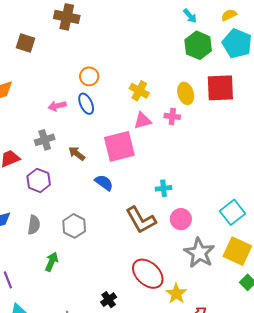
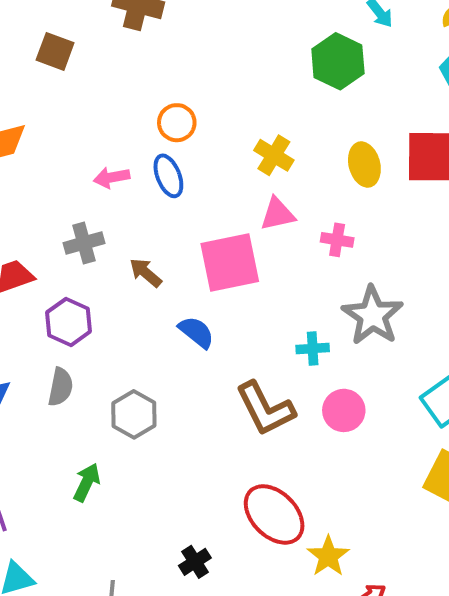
green hexagon: (198, 45) -> (338, 61), moved
pink cross: (172, 116) -> (337, 240), moved
gray semicircle: (34, 225) -> (60, 387), moved
gray star: (199, 253) -> (373, 315), moved

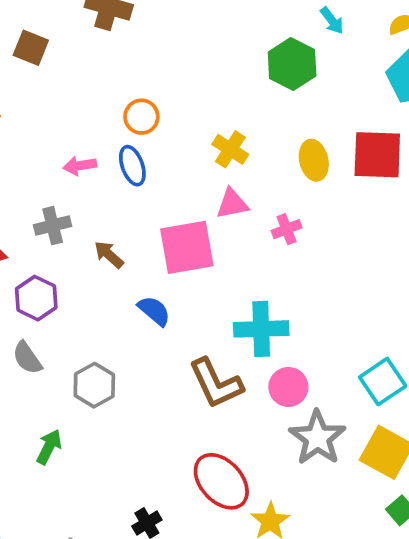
pink cross: (337, 240) -> (287, 229), turned -32
gray star: (373, 315) -> (317, 438), moved
cyan cross: (313, 349) -> (261, 329), size x1.8
gray semicircle: (60, 387) -> (27, 358), turned 132

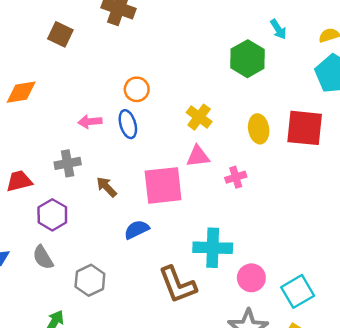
blue semicircle: (154, 311) -> (137, 230), turned -70
pink circle: (288, 387) -> (251, 278), moved

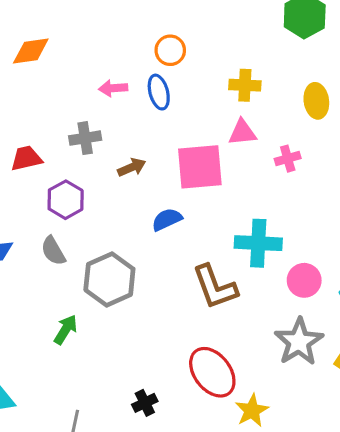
yellow cross: (199, 117) -> (245, 85), turned -35
brown arrow: (107, 187) -> (132, 167), turned 110
gray hexagon: (90, 280) -> (109, 279), size x1.4

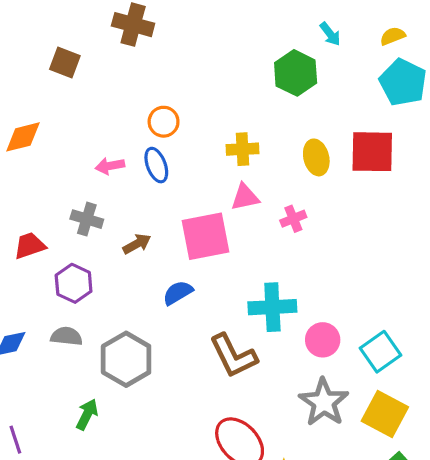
gray cross: (85, 138) -> (87, 219), turned 32
gray semicircle: (53, 251) -> (66, 336), turned 132

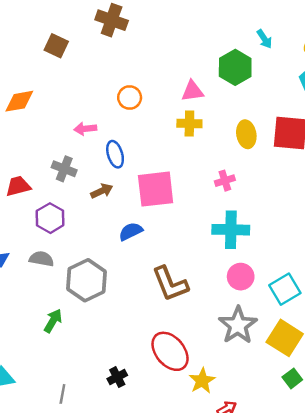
blue ellipse: (156, 165) -> (115, 154), moved
pink triangle: (245, 197) -> (193, 91), moved
cyan cross: (272, 307) -> (231, 230), moved

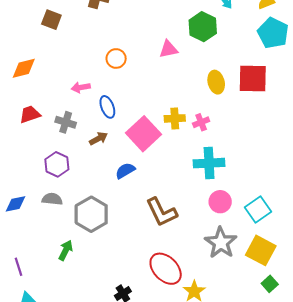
yellow cross: (189, 123) -> (175, 118), moved
red trapezoid: (18, 186) -> (30, 114), moved
pink square: (156, 189) -> (143, 134), turned -32

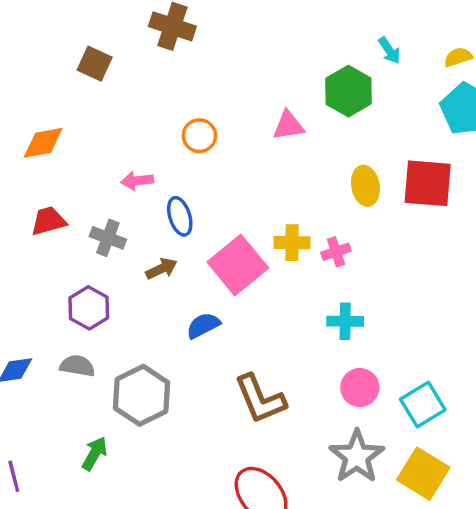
cyan cross: (209, 163) -> (345, 321), size x0.7

